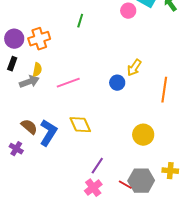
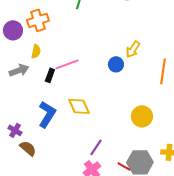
purple circle: (14, 39) -> (13, 30), moved
black rectangle: (12, 64) -> (50, 75), moved
gray arrow: (29, 82) -> (19, 70), moved
brown semicircle: (29, 127) -> (28, 148), moved

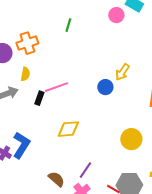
yellow diamond: (79, 106) -> (68, 129), turned -70
blue L-shape: (47, 114) -> (21, 145), moved
brown semicircle: (28, 148) -> (56, 179), moved

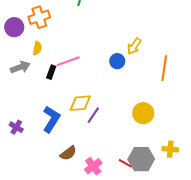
blue L-shape: (21, 145) -> (51, 119), moved
purple line: (85, 170) -> (93, 115), moved
brown semicircle: (56, 179) -> (68, 153), turned 102

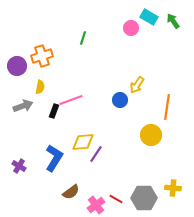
yellow circle: (143, 113) -> (151, 135), moved
red line: (125, 163) -> (116, 199), moved

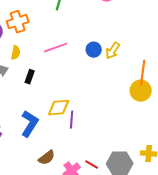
pink line: (71, 100) -> (56, 48), moved
blue circle: (120, 100) -> (94, 50), moved
yellow circle: (151, 135) -> (141, 91), moved
purple line: (96, 154) -> (72, 120), turned -30

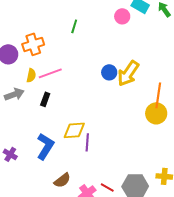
pink line: (56, 48) -> (50, 73), moved
yellow arrow: (113, 51) -> (128, 73), size x1.5

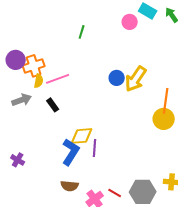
orange cross: (33, 44) -> (34, 66), moved
black rectangle: (45, 99) -> (53, 105), turned -56
blue L-shape: (45, 146) -> (71, 152), moved
brown semicircle: (62, 180) -> (70, 186), turned 42

